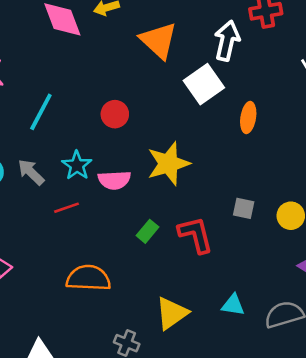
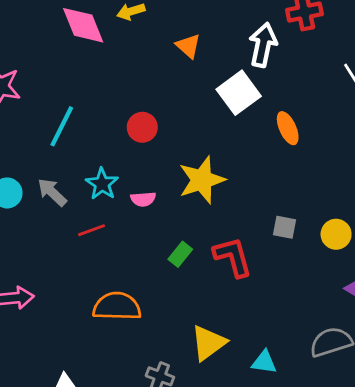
orange triangle: (159, 40) -> (188, 46), size x0.6
orange ellipse: (248, 118) -> (288, 128), turned -32
pink semicircle: (114, 180) -> (143, 199), size x0.7
cyan triangle: (233, 305) -> (264, 362), moved

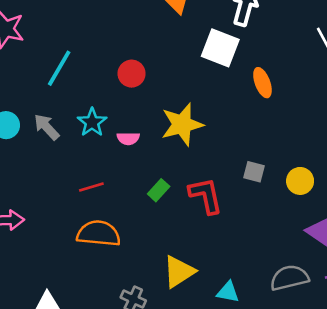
white square: (239, 93) -> (220, 48), turned -36
red line: (92, 230) -> (91, 187), moved

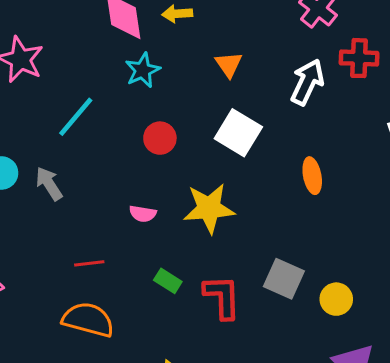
white square: (220, 48) -> (238, 133), moved
cyan star: (92, 122) -> (143, 70), moved
gray square: (254, 172) -> (284, 279), size x1.5
green rectangle: (159, 190) -> (168, 281), turned 70

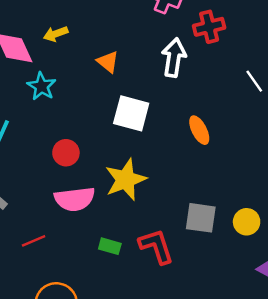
red circle: (160, 138) -> (66, 153), moved
pink semicircle: (143, 214) -> (75, 199), size x1.8
red line: (89, 263) -> (34, 241), moved

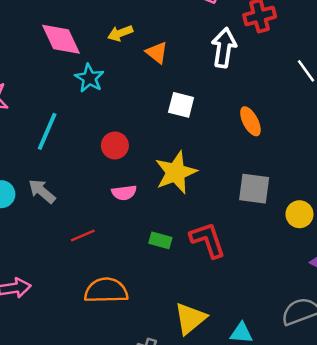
yellow arrow: (56, 34) -> (120, 33), moved
white square: (131, 113) -> (181, 105), size x0.7
pink semicircle: (75, 199) -> (124, 193), size x0.6
gray square: (201, 218) -> (254, 189), moved

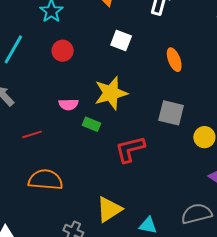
red circle: (115, 146) -> (63, 51), moved
green rectangle: (160, 240) -> (92, 124), moved
red L-shape: (208, 240) -> (130, 149), turned -92

